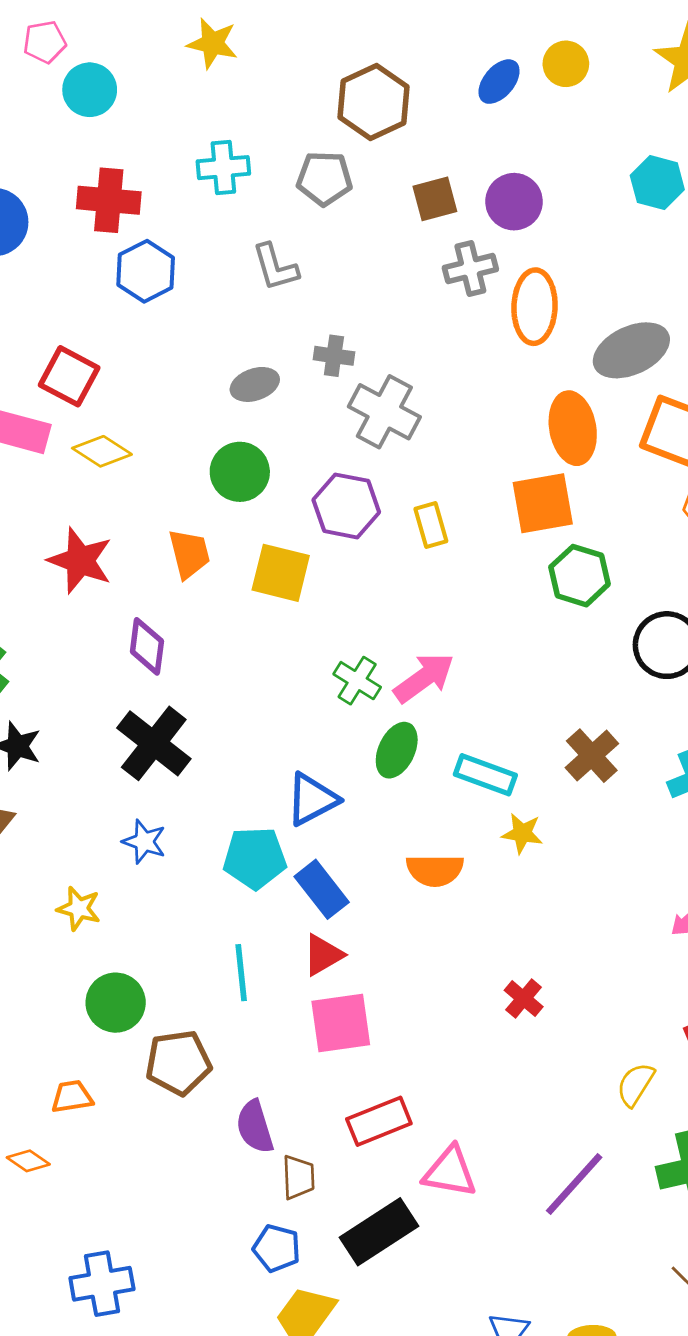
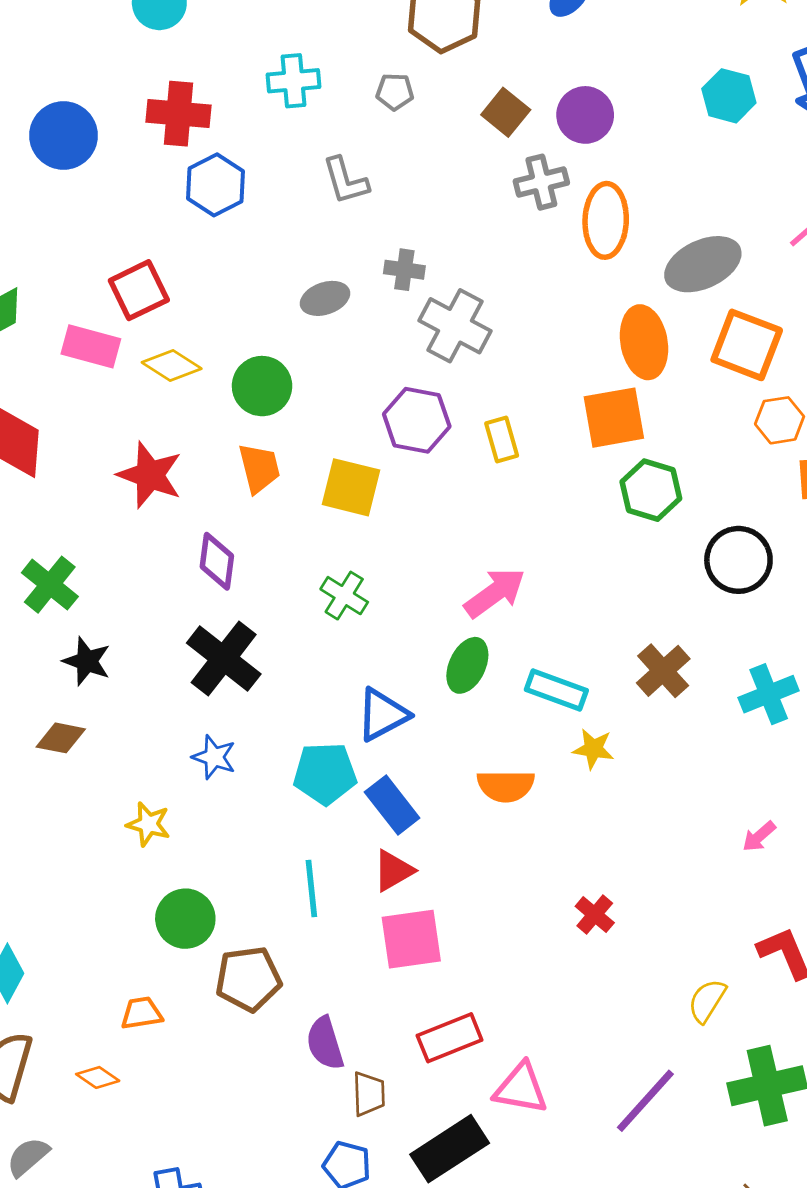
gray pentagon: (324, 178) -> (395, 92), size x0.7
brown square: (435, 199) -> (506, 112), turned -36
red square: (69, 376) -> (139, 290), turned 36
green circle: (240, 472) -> (262, 386), moved
green cross: (357, 681) -> (344, 596), moved

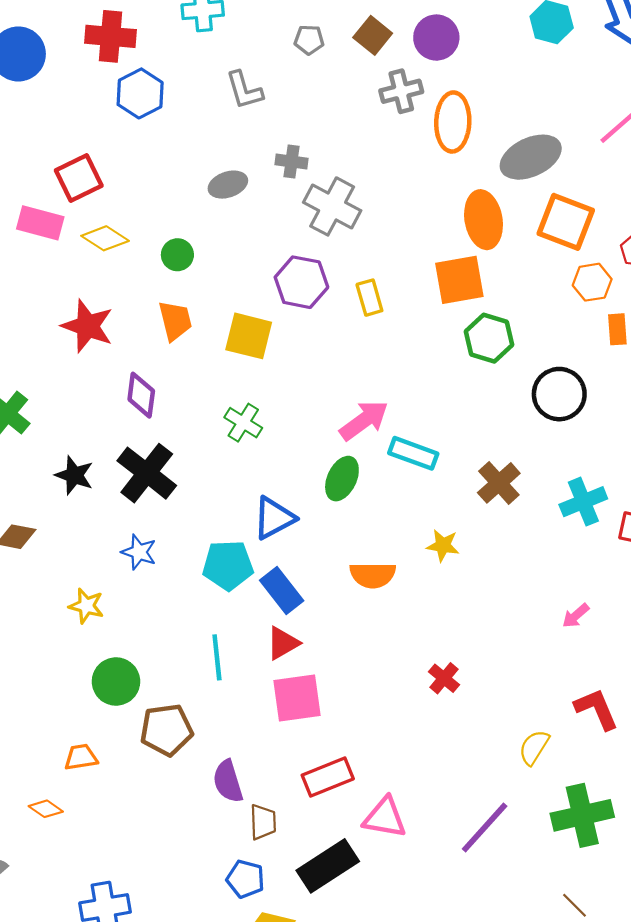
gray pentagon: (395, 92) -> (309, 40), moved
green circle: (262, 386) -> (177, 255), size x0.7
black star: (87, 661) -> (74, 475), moved
cyan rectangle: (556, 690) -> (413, 453), moved

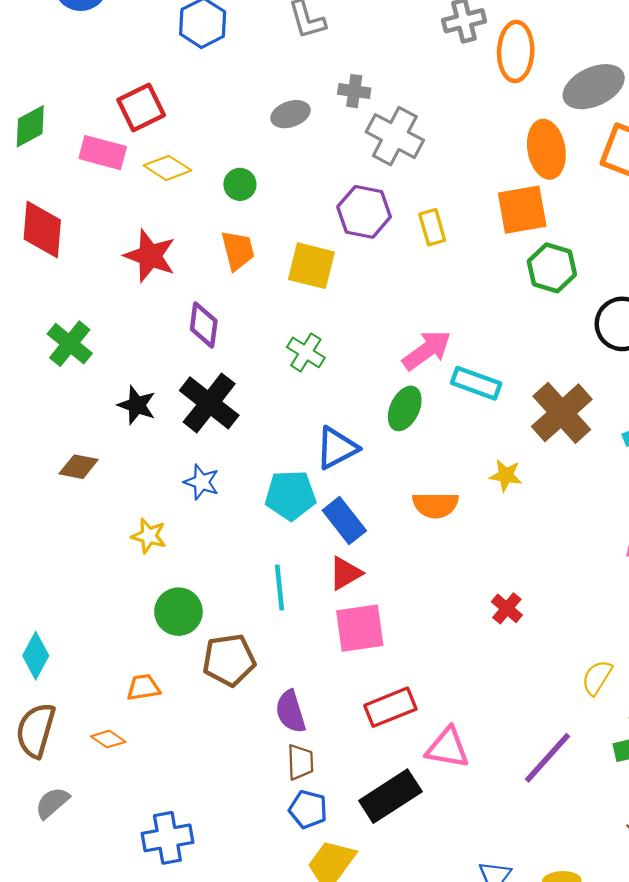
brown cross: (499, 483) -> (562, 413), size x1.4
brown trapezoid: (263, 822) -> (300, 762), moved

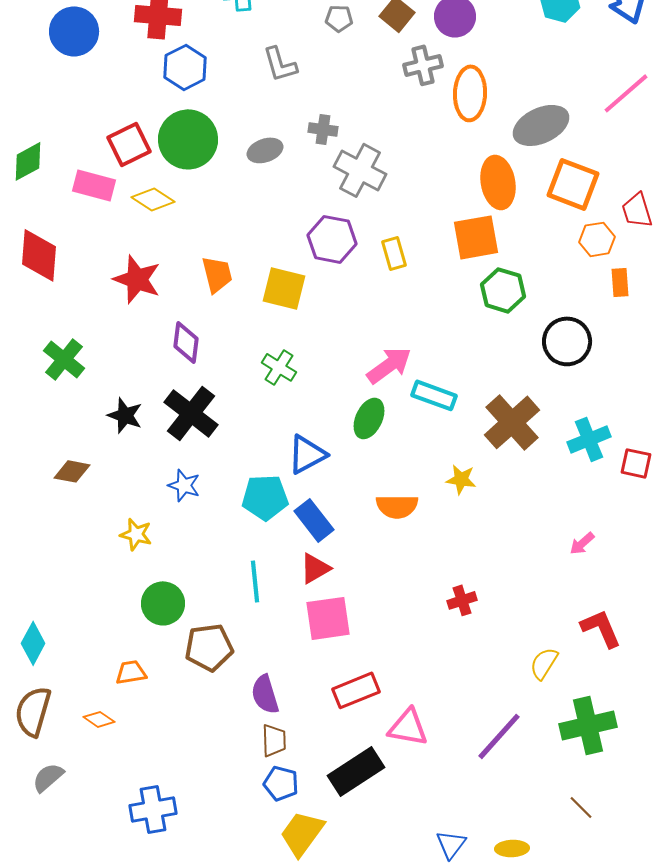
green circle: (240, 184) -> (188, 139), moved, size x2.0
red cross: (507, 608) -> (462, 600), turned 32

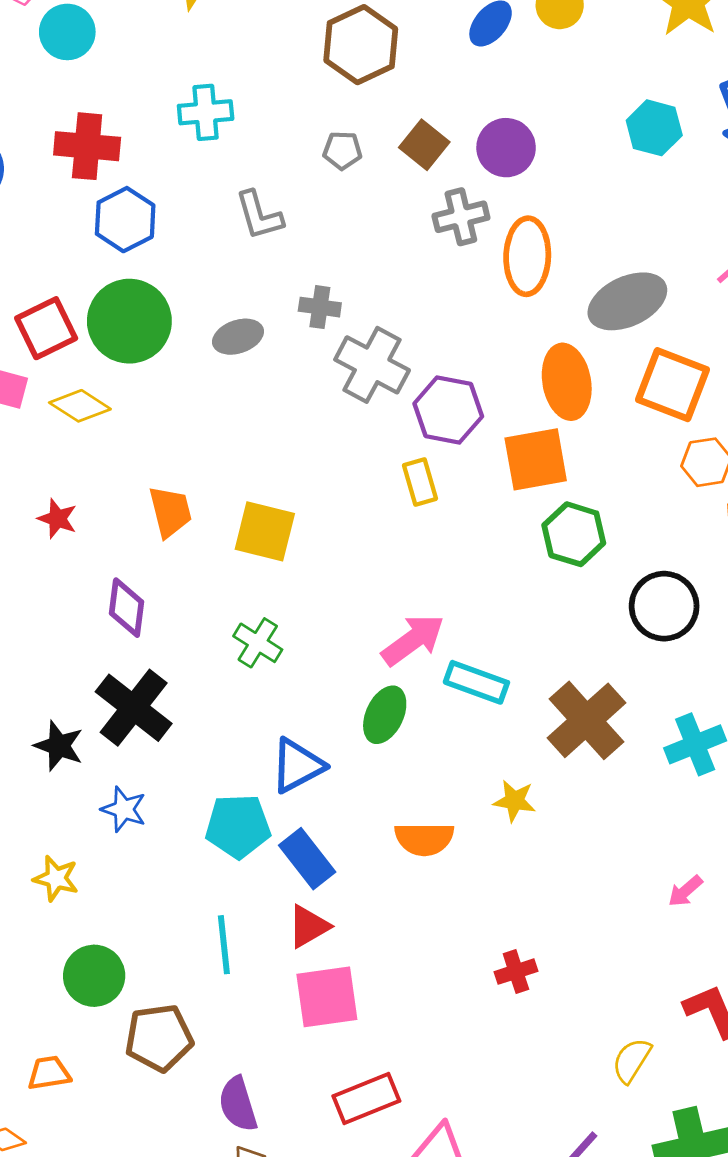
purple hexagon: (332, 239) -> (448, 410), moved
red star: (137, 279) -> (57, 519), size x0.6
black star: (125, 415) -> (59, 746), moved

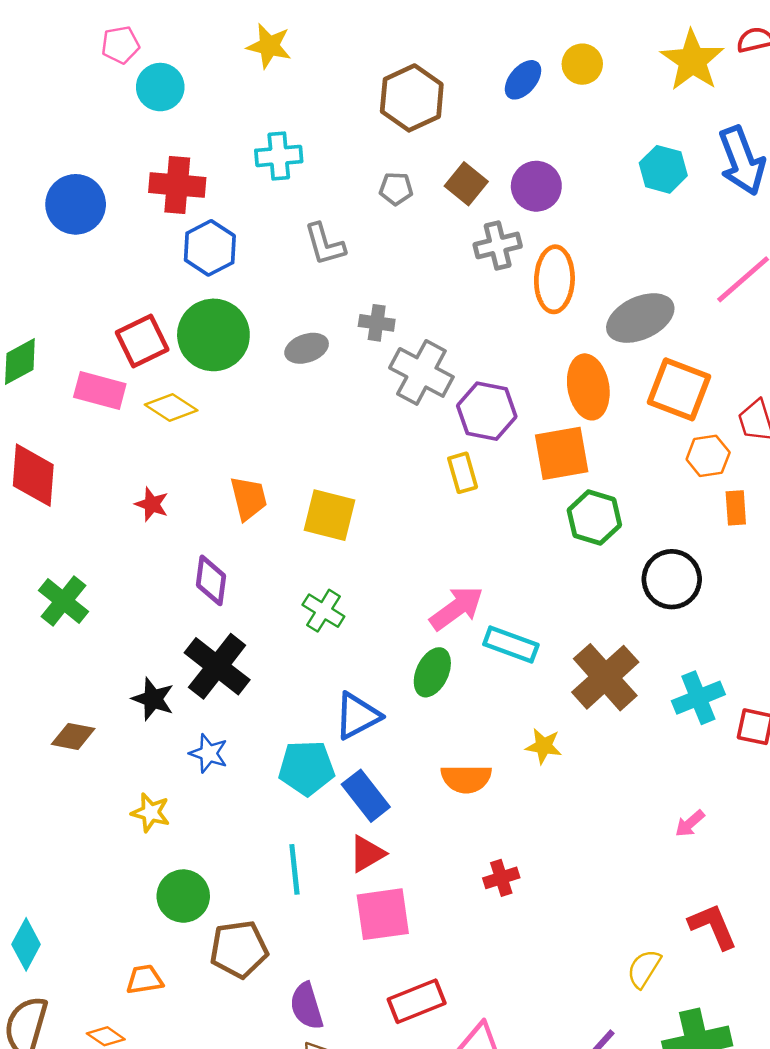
red cross: (516, 972) -> (501, 878), moved

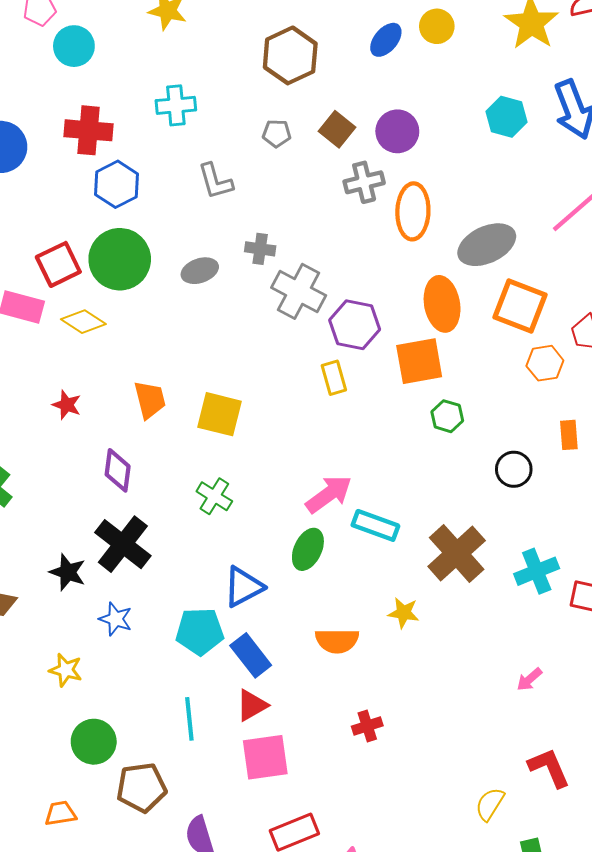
orange rectangle: (736, 508) -> (569, 435), moved
green hexagon: (594, 518) -> (447, 416), size x0.7
black circle: (672, 579) -> (514, 469), size x0.7

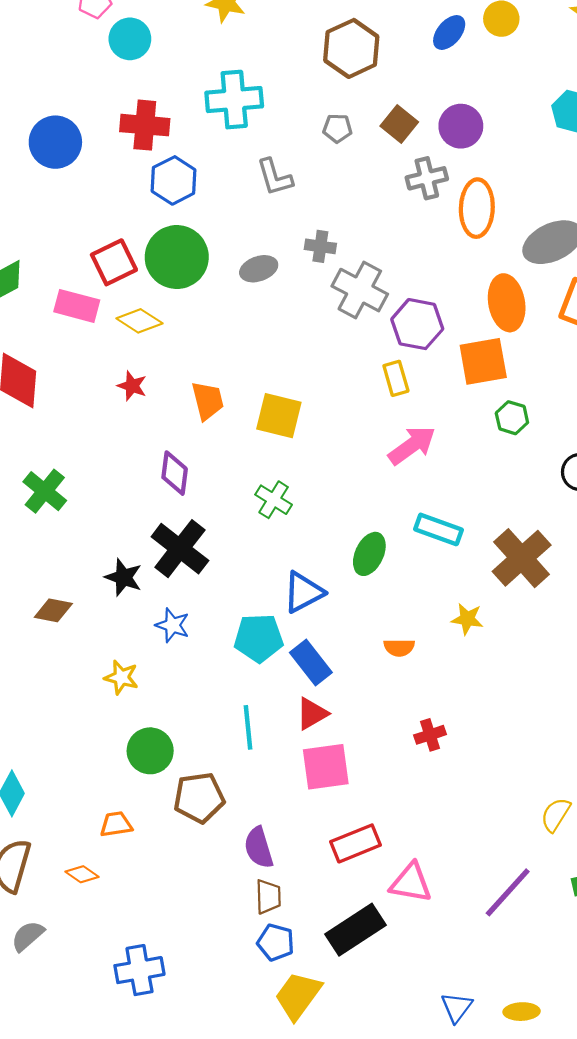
cyan cross: (176, 105) -> (234, 100), size x1.4
red star: (67, 405) -> (132, 386), moved
pink arrow: (329, 494) -> (412, 445), moved
orange semicircle: (337, 641) -> (399, 648), size x0.7

